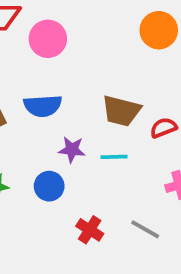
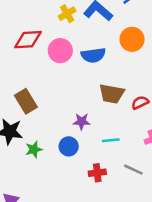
blue semicircle: (43, 106) -> (93, 55), moved
cyan line: (114, 157) -> (111, 140), moved
red cross: (90, 230) -> (97, 173), turned -35

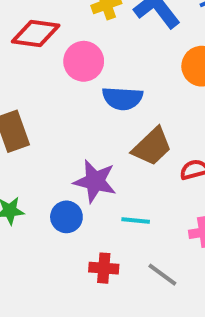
blue semicircle: (93, 55) -> (123, 98), moved
brown trapezoid: (112, 94) -> (152, 147), turned -65
purple star: (82, 121) -> (95, 181), size x1.5

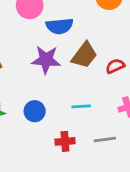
purple star: (95, 181) -> (46, 60), moved
gray line: (162, 275) -> (105, 140), turned -35

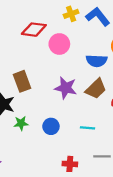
blue semicircle: (60, 26) -> (97, 61), moved
red cross: (65, 141) -> (70, 164), moved

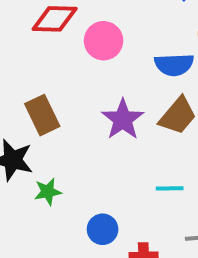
purple star: (66, 88) -> (123, 119), turned 30
blue circle: (51, 126) -> (103, 229), moved

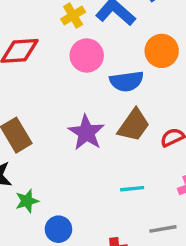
pink circle: (104, 41) -> (87, 55), moved
blue circle: (103, 229) -> (58, 229), moved

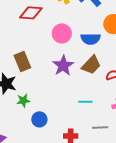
pink circle: (87, 55) -> (62, 33), moved

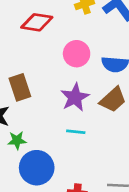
cyan line: (85, 102) -> (76, 132), moved
blue circle: (39, 119) -> (37, 168), size x1.6

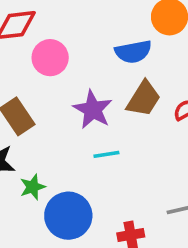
pink circle: (77, 54) -> (50, 58), moved

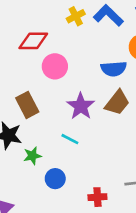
cyan line: (106, 154) -> (70, 139), moved, turned 30
blue circle: (68, 216) -> (55, 179), size x0.6

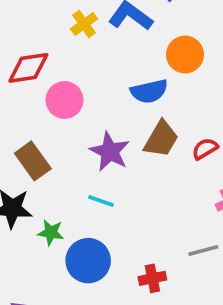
green star: (32, 156) -> (51, 233), turned 30
blue circle: (55, 179) -> (88, 261), size x1.5

